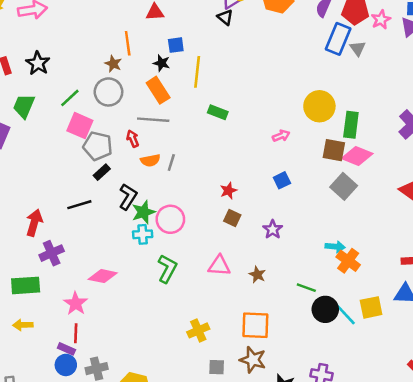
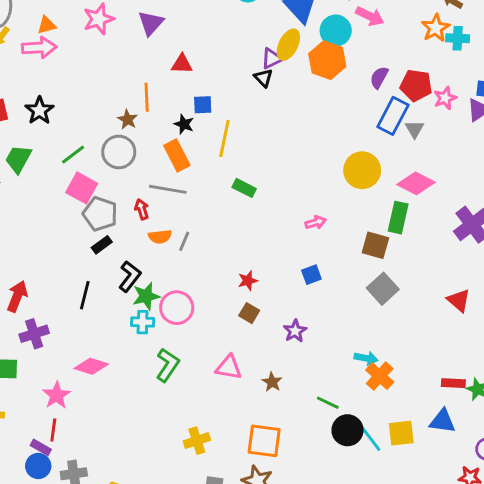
yellow circle: (319, 106) -> (362, 170), moved
pink diamond: (357, 156) -> (416, 183), moved
black line: (79, 205) -> (85, 295), moved, turned -65

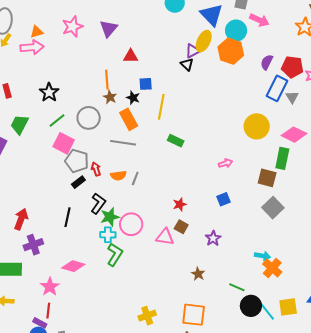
black star: (39, 111) -> (49, 92), moved
brown star: (128, 119) -> (110, 97), moved
red arrow: (142, 209) -> (96, 169), moved
green L-shape: (168, 365) -> (115, 255), moved
pink triangle: (229, 367) -> (165, 237), moved

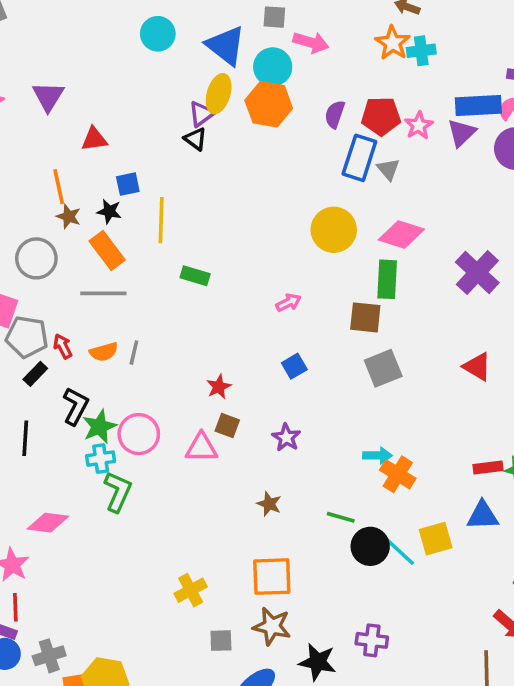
gray square: (273, 208) -> (383, 368), turned 30

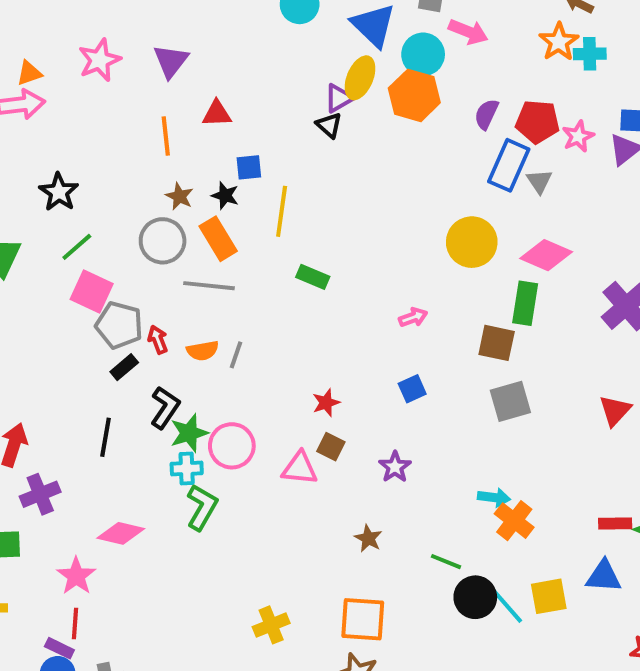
orange line: (59, 187) -> (166, 136), moved
gray circle: (36, 258) -> (163, 241), moved
red triangle: (477, 367) -> (615, 410), turned 36

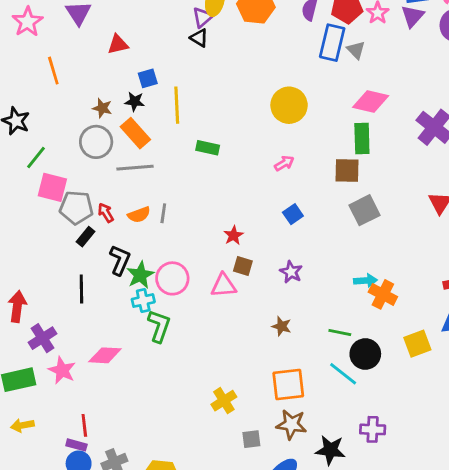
orange line: (166, 136) -> (53, 71), moved
yellow circle: (472, 242) -> (289, 105), moved
pink star: (76, 576) -> (62, 370), moved
cyan line: (506, 605) -> (343, 374), moved

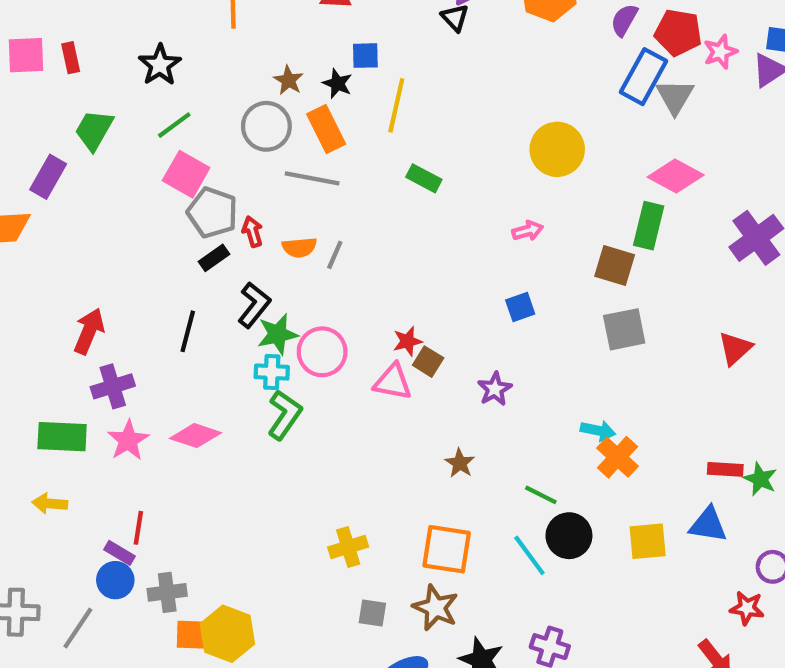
gray triangle: (356, 50) -> (675, 96), size x1.4
red star: (234, 235) -> (408, 341), moved

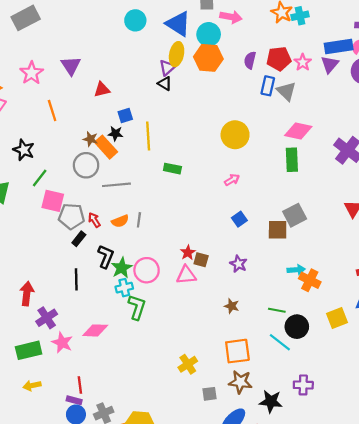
blue rectangle: (644, 77) -> (268, 86), size x0.7
orange rectangle: (326, 129) -> (106, 147), moved
brown square: (615, 266) -> (278, 230), moved

